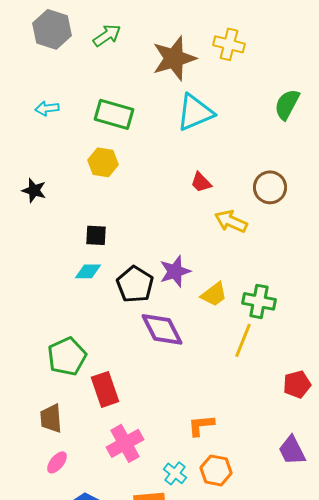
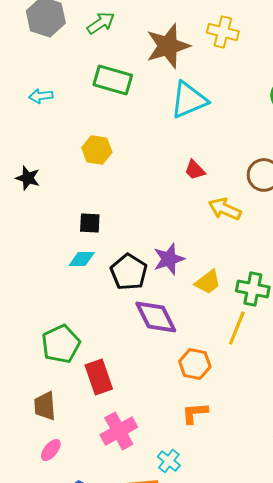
green rectangle: (114, 114) -> (113, 80), moved
orange hexagon: (216, 470) -> (195, 364), moved

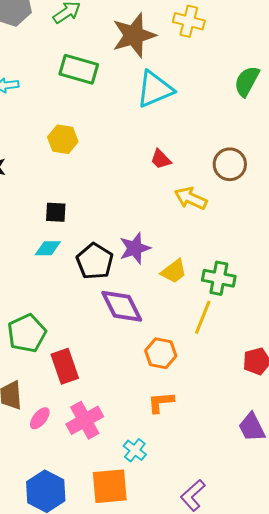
pink ellipse: (51, 450) -> (40, 418), moved

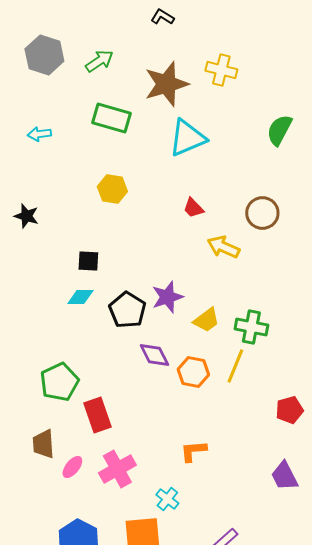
yellow hexagon: (63, 139) -> (112, 189), moved
purple diamond: (122, 306) -> (154, 355), size x0.7
orange hexagon: (161, 353) -> (193, 372), moved

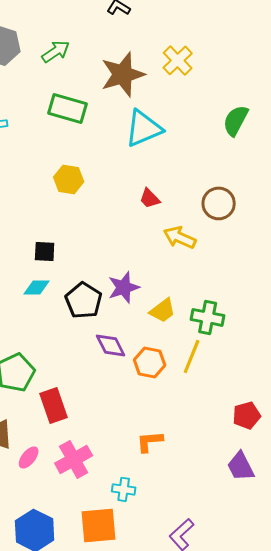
yellow cross: (221, 70) -> (178, 60), turned 32
red pentagon: (289, 410) -> (247, 415), moved
cyan cross: (167, 499) -> (124, 489), turned -30

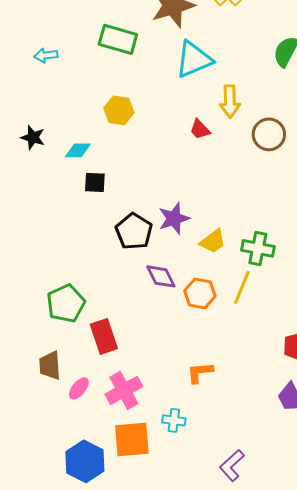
yellow arrow: (180, 237) -> (230, 101), moved, turned -116
cyan diamond: (37, 287) -> (78, 150), moved
orange square: (99, 525) -> (132, 439), moved

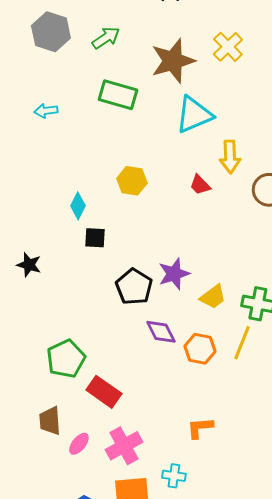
yellow hexagon: (119, 110) -> (132, 181), moved
black star: (33, 137) -> (29, 265), moved
cyan diamond: (78, 150) -> (78, 206), turned -64
red rectangle: (104, 336) -> (104, 392), turned -36

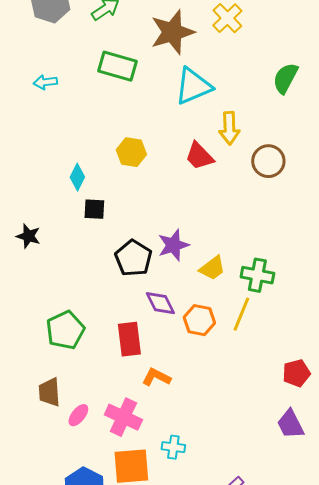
red trapezoid: (200, 185) -> (199, 156), size x1.4
red rectangle: (104, 392) -> (129, 339), moved, turned 48
orange L-shape: (200, 428) -> (156, 377), moved, turned 32
pink cross: (124, 446) -> (123, 417), turned -36

